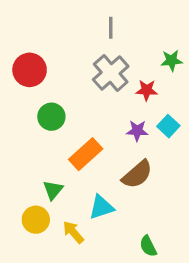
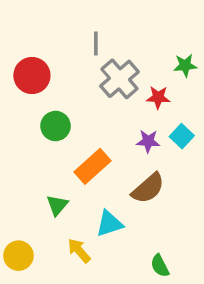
gray line: (111, 28) -> (96, 44), moved
yellow circle: (36, 220) -> (18, 256), moved

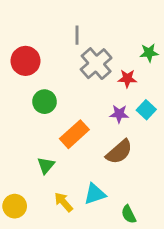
cyan triangle: (109, 224) -> (95, 194), moved

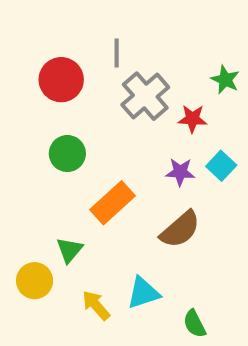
green star: (149, 53) -> (225, 80), turned 30
red circle: (26, 61) -> (61, 80), moved
yellow circle: (15, 206) -> (35, 281), moved

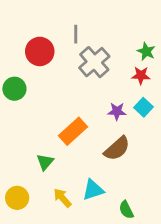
red star: (192, 119) -> (141, 75), moved
green circle: (67, 154) -> (14, 89), moved
yellow circle: (35, 281) -> (17, 198), moved

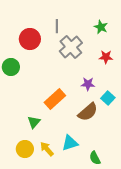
green star: (146, 51) -> (101, 27), moved
cyan square: (144, 107) -> (108, 98), moved
yellow circle: (17, 198) -> (25, 149), moved

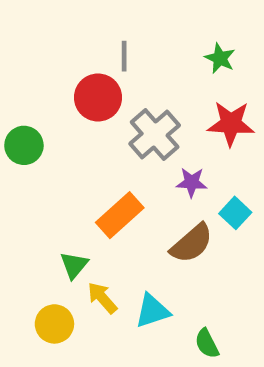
red circle: (30, 39) -> (98, 97), moved
gray cross: (71, 47) -> (155, 135), moved
red star: (106, 57) -> (231, 124), size x1.5
yellow arrow: (47, 149) -> (102, 298), moved

